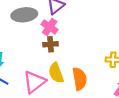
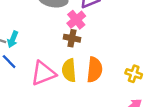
orange semicircle: (80, 79) -> (95, 70), moved

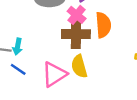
brown cross: (72, 38) -> (76, 34), size x1.6
orange semicircle: (95, 70) -> (103, 25), moved

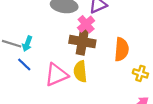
orange semicircle: (103, 25) -> (122, 49), moved

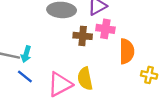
pink cross: (86, 24) -> (105, 29), moved, turned -35
brown cross: (82, 42) -> (83, 36), moved, size x0.7

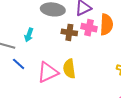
orange semicircle: (127, 51) -> (106, 25), moved
cyan arrow: (26, 54) -> (29, 35), moved

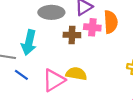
cyan arrow: (29, 35) -> (29, 43), size x1.6
yellow semicircle: (69, 69) -> (76, 74), turned 114

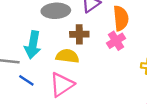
pink cross: (92, 27) -> (116, 41), moved, turned -35
yellow semicircle: (76, 74) -> (67, 56), moved

